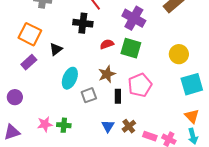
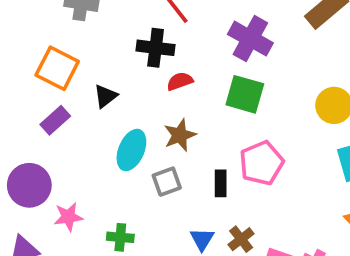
red semicircle: (107, 44) -> (180, 81), moved
brown star: (107, 74) -> (180, 135), moved
purple circle: (15, 97) -> (29, 185), size x1.5
pink star: (45, 124) -> (68, 217), moved

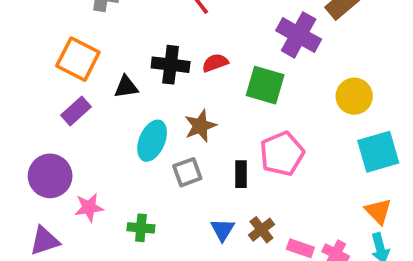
purple cross: (250, 39) -> (299, 35), moved
black cross: (156, 48) -> (171, 65), moved
red semicircle: (180, 81) -> (215, 63), moved
black triangle: (105, 96) -> (126, 87), turned 30

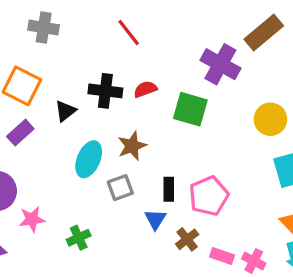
black triangle: (126, 87) -> (65, 111), turned -30
pink pentagon: (282, 154) -> (209, 196), moved
green cross: (141, 228) -> (79, 238), turned -30
blue triangle: (223, 230) -> (155, 219), moved

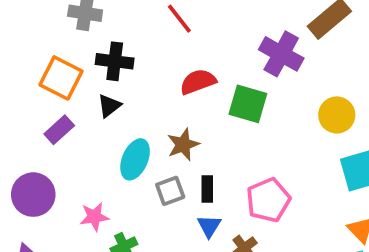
red semicircle: (145, 89) -> (198, 82), size x1.4
black cross: (105, 91) -> (115, 61), moved
black rectangle: (169, 189) -> (207, 189), moved
pink star: (32, 219) -> (94, 217), moved

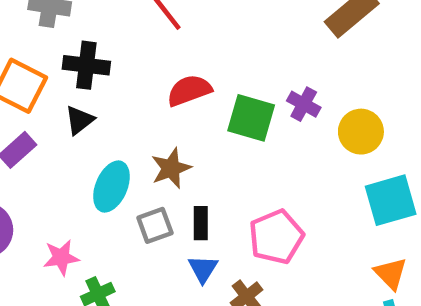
purple cross: (281, 54) -> (304, 104), moved, size x0.6

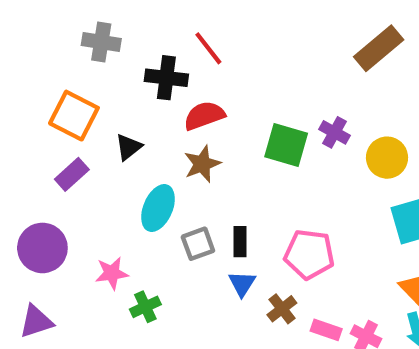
black cross: (86, 65) -> (166, 78), moved
red semicircle: (189, 90) -> (204, 116), moved
brown star: (171, 168) -> (202, 164), moved
pink pentagon: (276, 237) -> (309, 254), turned 30

